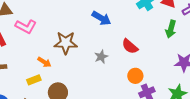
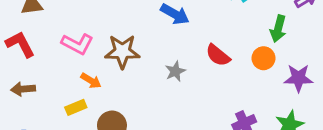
pink L-shape: (26, 26) -> (77, 44), moved
orange circle: (135, 76) -> (264, 58), moved

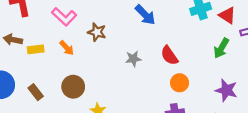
brown star: (122, 51) -> (97, 32), size x0.7
orange circle: (264, 58) -> (180, 83), moved
yellow rectangle: (76, 107) -> (36, 49), moved

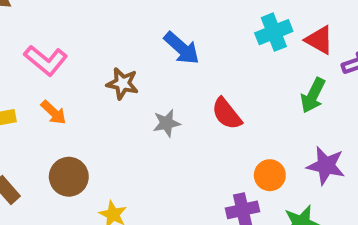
brown star: (97, 32) -> (122, 83), moved
orange circle: (180, 83) -> (270, 175), moved

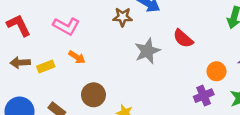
brown star: (122, 83) -> (123, 17), moved
gray star: (167, 123) -> (147, 51), size x1.5

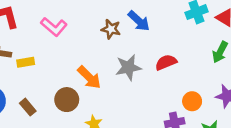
red semicircle: (183, 38) -> (166, 62), turned 105
orange arrow: (77, 57) -> (89, 77), moved, size x1.5

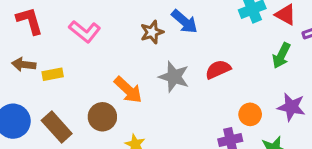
brown star: (111, 29) -> (152, 32), turned -30
gray star: (128, 67) -> (174, 77), turned 30
brown rectangle: (28, 107) -> (57, 127), size x1.5

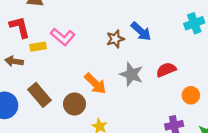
yellow rectangle: (53, 74) -> (38, 47), moved
orange circle: (250, 114) -> (191, 95), moved
brown rectangle: (57, 127) -> (40, 95), moved

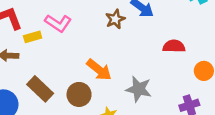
red semicircle: (166, 70) -> (174, 46), turned 30
gray star: (131, 74) -> (139, 89), moved

